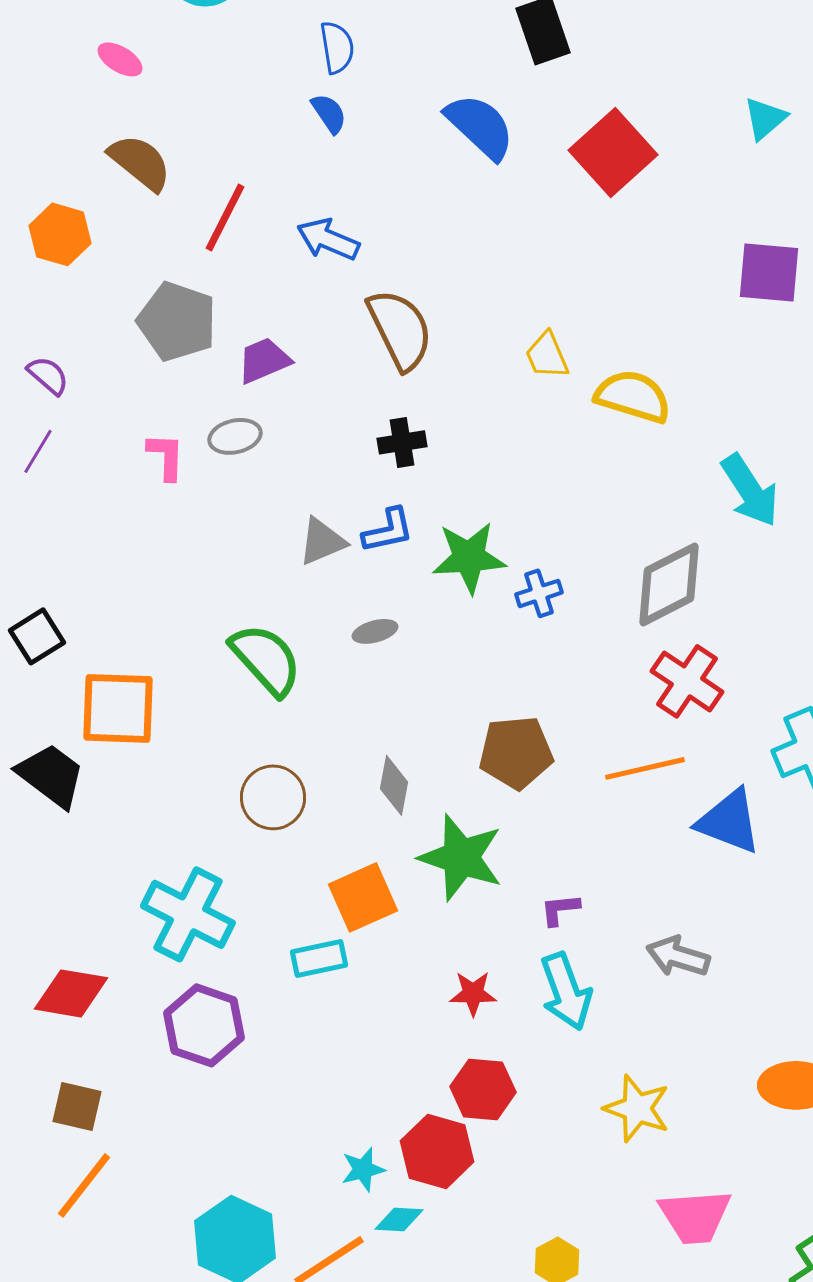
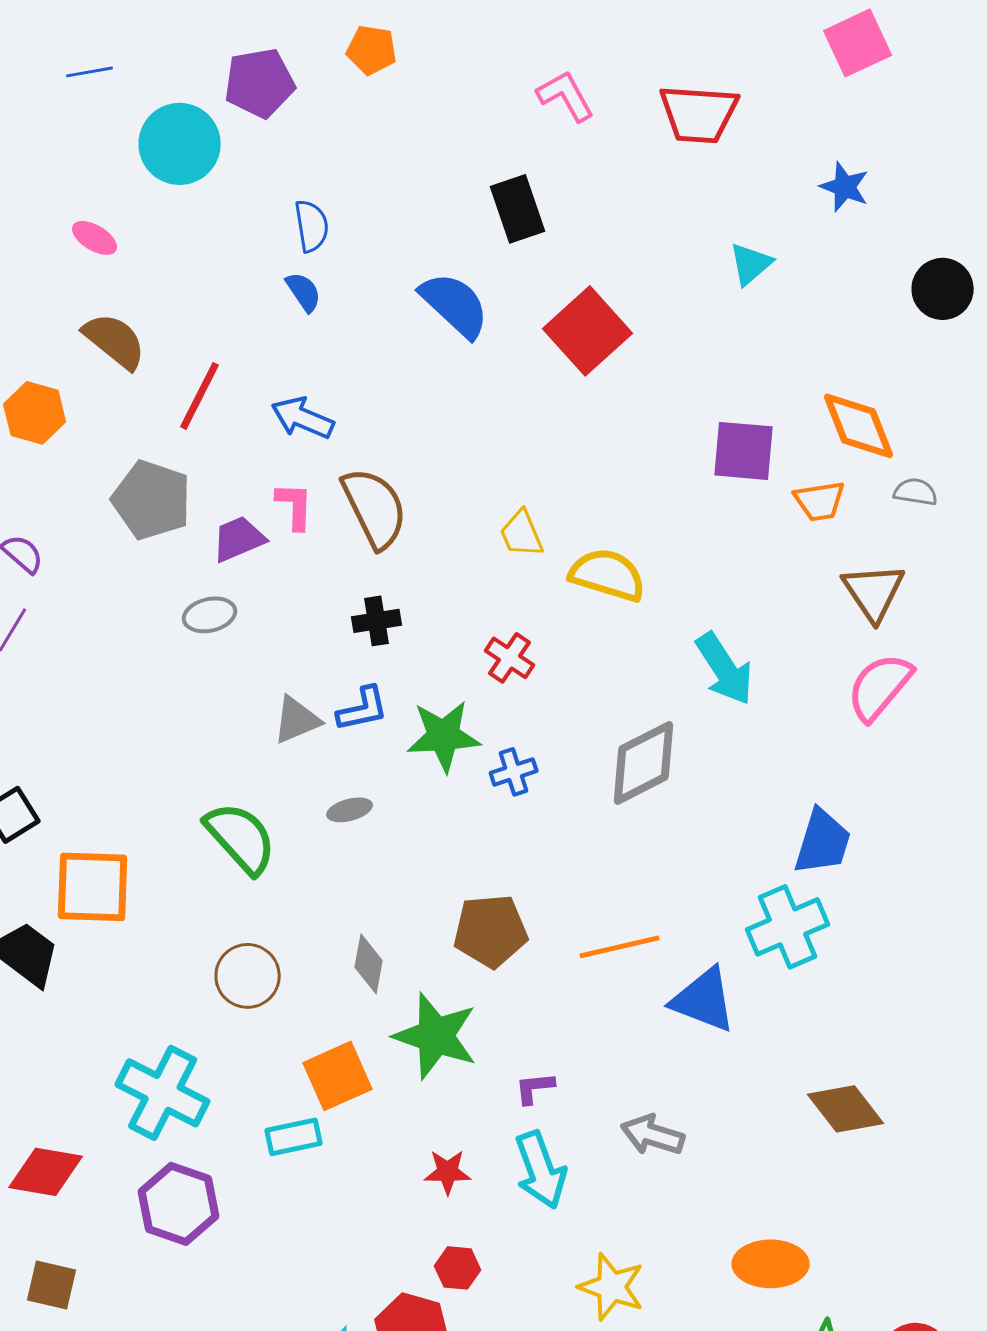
cyan triangle: (765, 118) -> (751, 264), moved
pink L-shape: (166, 456) -> (295, 506), moved
red cross: (687, 681) -> (510, 658), moved, size x0.7
red hexagon: (483, 1089) -> (458, 1268), size x0.7

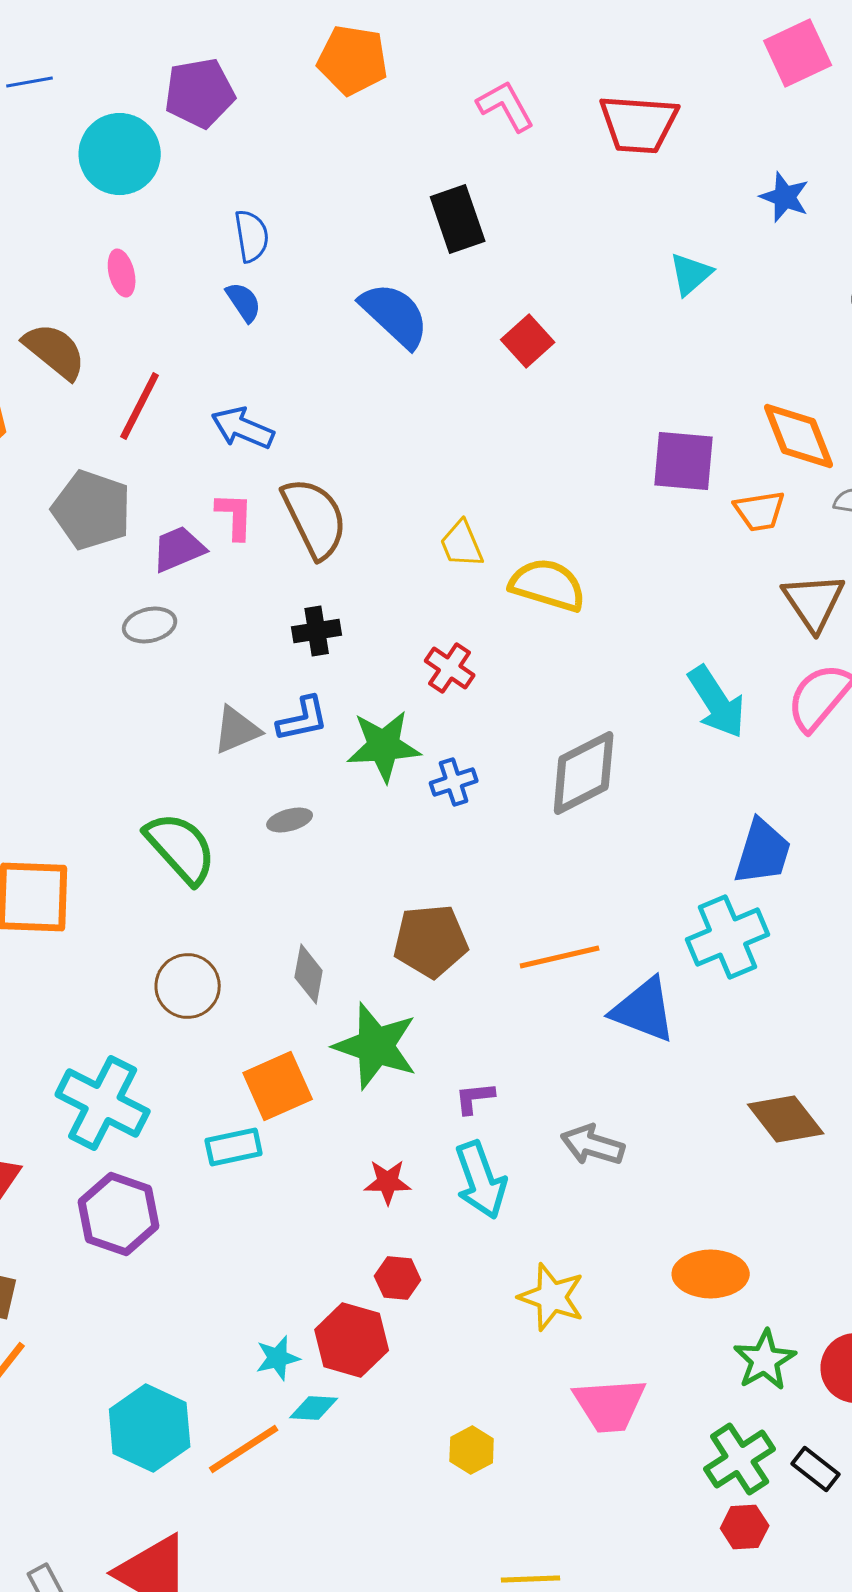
orange pentagon: (372, 50) -> (353, 60), moved, size x1.4
pink ellipse: (95, 238) -> (122, 273), moved, turned 45
red square: (588, 331) -> (528, 341), size x0.6
cyan arrow: (725, 669) -> (717, 702), moved

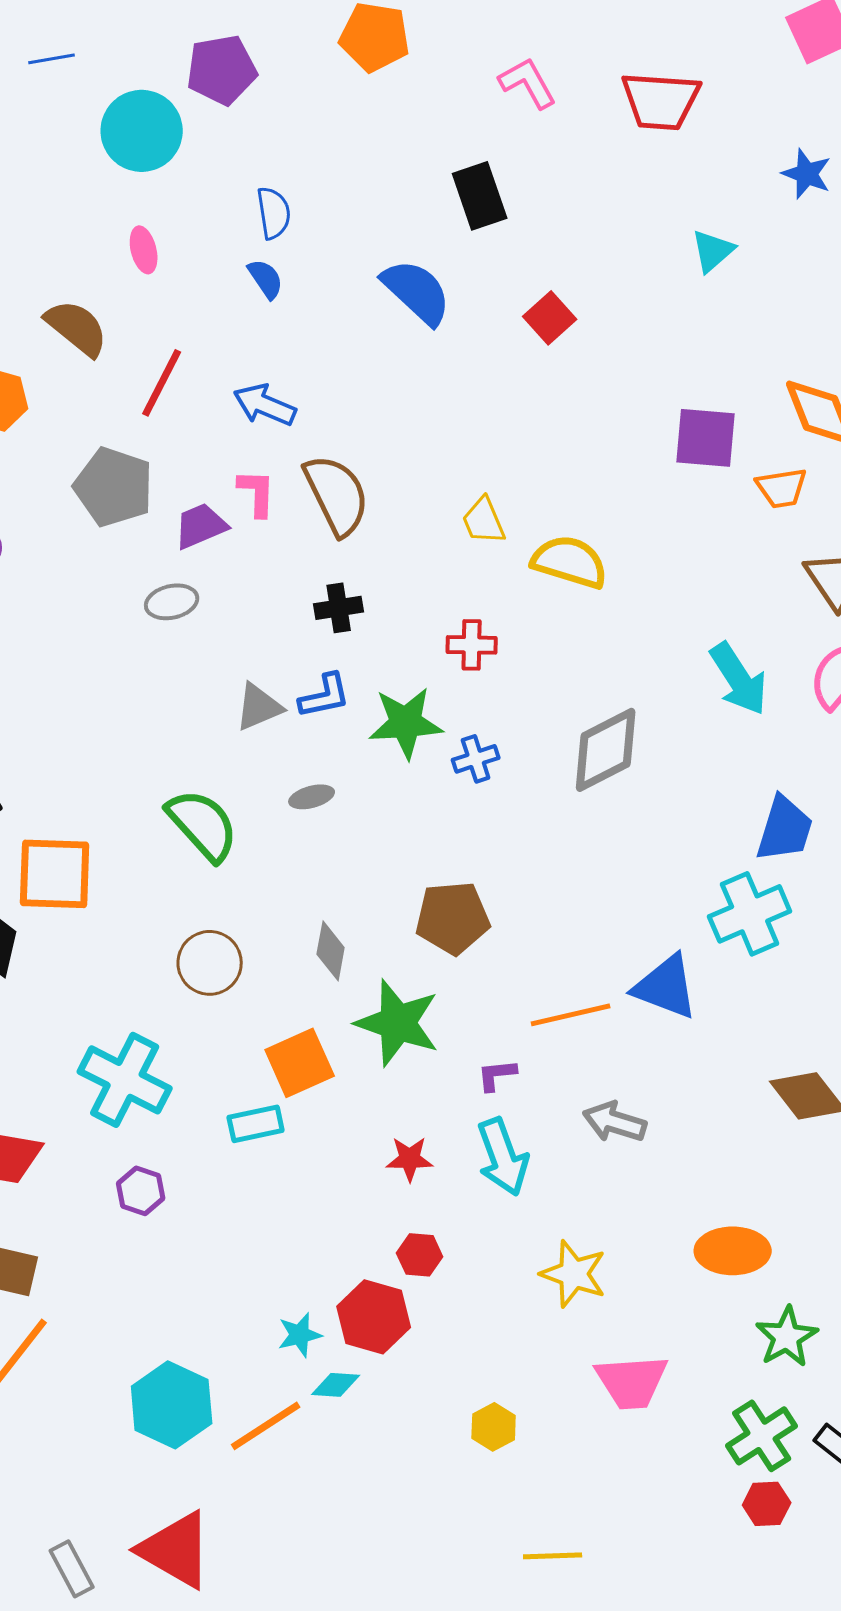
red cross: (450, 668) -> (472, 645), turned -33
orange line: (560, 957) -> (571, 1015), moved
purple hexagon: (119, 1214) -> (141, 1191), size x0.6

